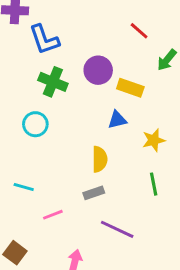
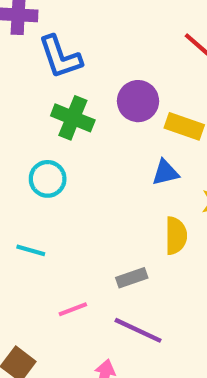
yellow semicircle: (100, 159) -> (176, 236), moved
cyan line: (24, 187) -> (31, 250), moved
purple line: (117, 229) -> (138, 330), moved

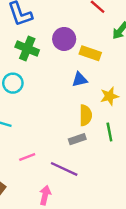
gray rectangle: (132, 278) -> (77, 139), moved

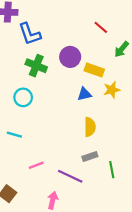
yellow star: (109, 96) -> (112, 90), moved
green line: (109, 132) -> (112, 170), moved
gray rectangle: (77, 139) -> (90, 157), moved

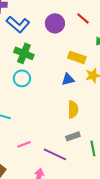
blue L-shape: (30, 34) -> (18, 24), turned -30
purple circle: (70, 57) -> (55, 23), moved
cyan circle: (23, 97) -> (22, 78), moved

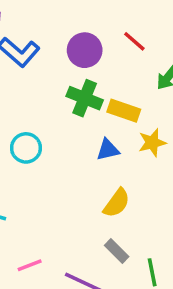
green cross: (24, 53) -> (85, 98), moved
yellow semicircle: (73, 109) -> (117, 203), turned 36
gray rectangle: (73, 136) -> (117, 251), turned 64

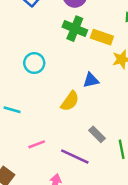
blue triangle: (108, 150) -> (91, 80), moved
yellow semicircle: (117, 203) -> (70, 101), moved

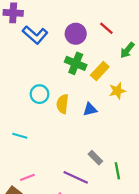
yellow rectangle: (102, 37) -> (100, 71), turned -66
yellow semicircle: (70, 101) -> (63, 104), moved, turned 150
pink line: (37, 144) -> (27, 177), moved

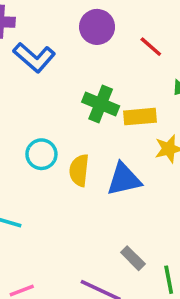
purple circle: (76, 34) -> (97, 27), moved
yellow rectangle: (100, 71) -> (140, 117), turned 42
blue triangle: (90, 109) -> (124, 179), size x1.5

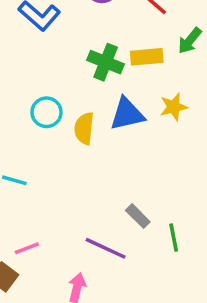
yellow rectangle: (140, 117) -> (147, 57), moved
blue triangle: (124, 179) -> (127, 114), moved

